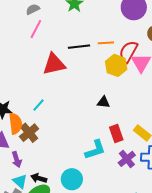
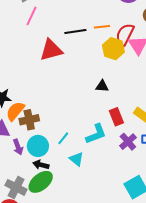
cyan line: (38, 105) -> (63, 138), moved
orange semicircle: (15, 123) -> (15, 111), turned -130
brown cross: (29, 133) -> (29, 120), turned 30
cyan circle: (72, 179) -> (38, 146), moved
cyan triangle: (20, 181) -> (76, 159), moved

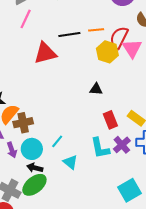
cyan L-shape: (96, 134) -> (100, 148), moved, turned 100

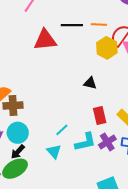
cyan line: (57, 141) -> (62, 130), moved
cyan L-shape: (100, 148) -> (85, 142), turned -100
black arrow: (35, 168) -> (18, 152), turned -70

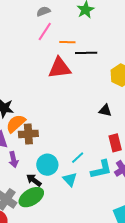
orange line: (99, 24) -> (67, 42), moved
cyan circle: (18, 133) -> (47, 165), moved
black arrow: (18, 152) -> (34, 180), turned 84

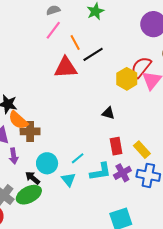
orange line: (67, 42) -> (75, 42), turned 56
black line: (86, 53) -> (93, 54), turned -35
orange semicircle: (16, 124) -> (18, 120), turned -100

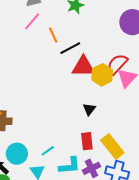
red triangle: (66, 68) -> (83, 67), moved
black triangle: (108, 113) -> (89, 109), moved, turned 48
yellow rectangle: (142, 150) -> (112, 147), size x1.4

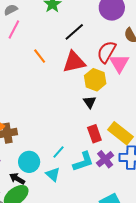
orange line: (53, 35) -> (40, 56), moved
black line: (70, 48) -> (74, 32), moved
yellow hexagon: (102, 75) -> (95, 80), moved

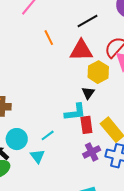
cyan L-shape: (83, 162) -> (75, 112), moved

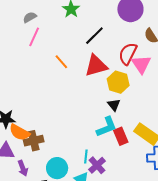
cyan line: (48, 135) -> (86, 157), turned -32
purple cross: (92, 152) -> (97, 165), moved

